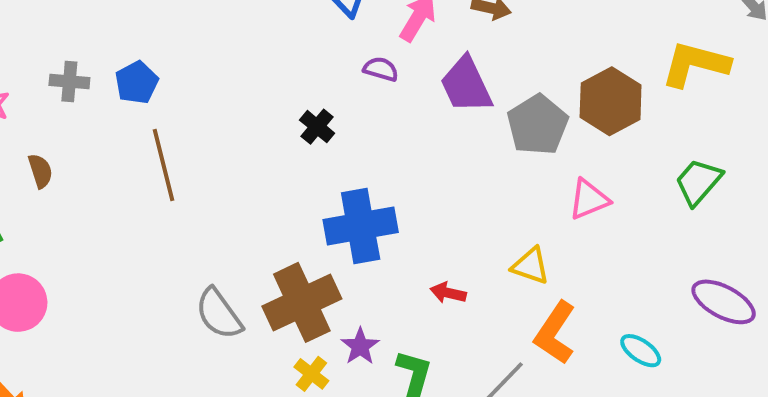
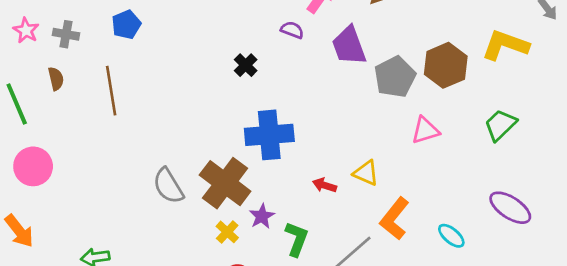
gray cross: (69, 82) -> (66, 34), moved
brown line: (164, 165) -> (111, 91), moved
yellow triangle: (531, 266) -> (366, 173), moved
brown cross: (302, 302) -> (225, 183), turned -33

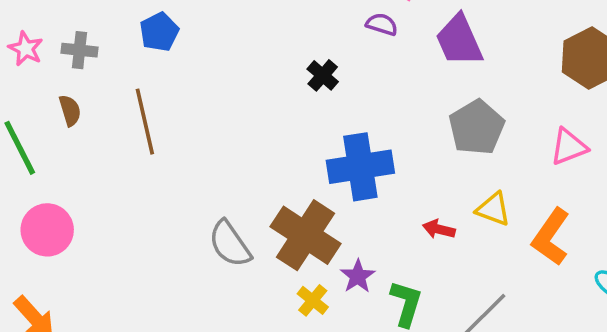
gray pentagon: (395, 77) -> (477, 127), moved
orange L-shape: (394, 219) -> (551, 237), moved

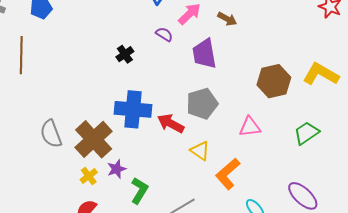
red arrow: (439, 229) -> (171, 123), moved, size x1.5

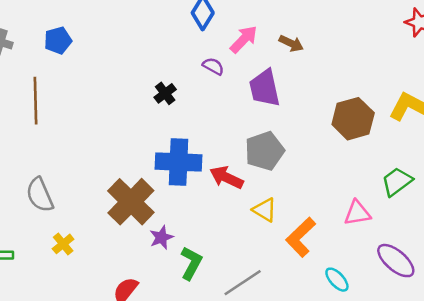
pink triangle: (250, 127) -> (357, 213), moved
gray semicircle: (51, 134) -> (40, 195), moved
yellow cross: (89, 176) -> (63, 244), moved

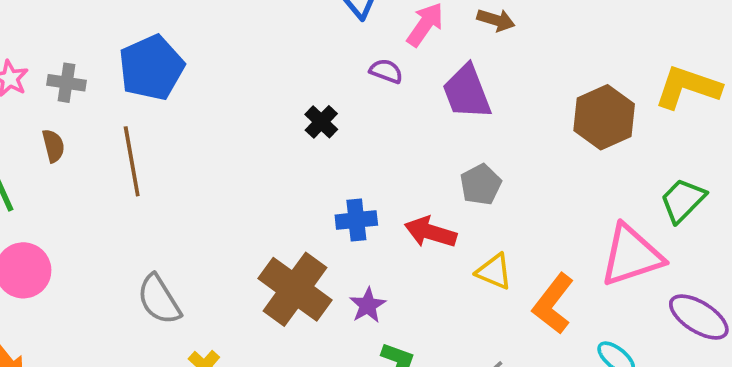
blue pentagon: (58, 40) -> (151, 68), size x1.6
gray pentagon: (265, 151) -> (481, 185), size x0.7
blue cross: (179, 162) -> (356, 220), size x0.6
pink triangle: (357, 213) -> (631, 255), size x1.6
purple star: (161, 237) -> (368, 305), moved

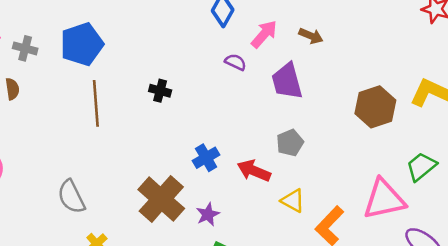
black cross: (321, 122) -> (160, 91), moved, turned -35
brown line: (132, 161) -> (96, 103), moved
blue cross: (356, 220) -> (206, 158), turned -30

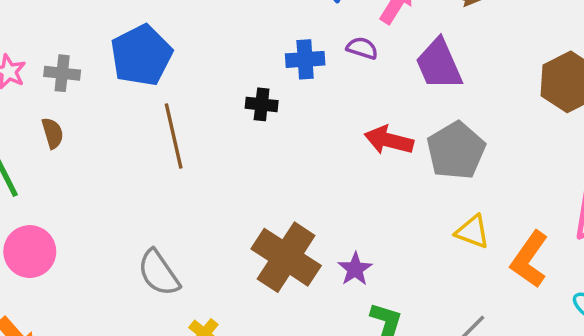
gray pentagon: (290, 143) -> (456, 151), size x1.5
blue cross: (206, 158) -> (305, 59), moved, turned 35
red arrow: (254, 171) -> (389, 140), moved

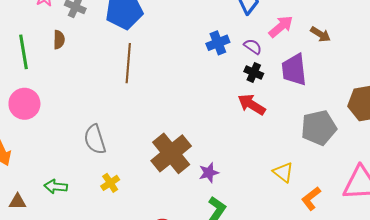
blue cross: (305, 59) -> (218, 43), turned -35
black cross: (262, 104) -> (254, 73), moved
gray pentagon: (456, 151) -> (319, 128), moved
orange L-shape: (529, 259) -> (311, 199), size x0.7

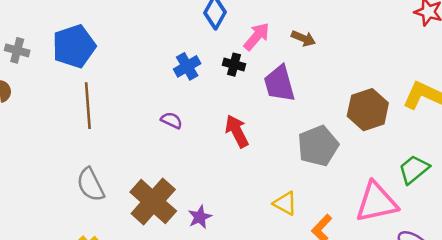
purple semicircle: (253, 47) -> (172, 120), moved
black cross: (254, 73) -> (234, 65), moved
red arrow: (252, 104) -> (237, 131), turned 40
gray semicircle: (95, 139) -> (91, 185), moved

